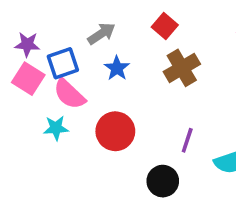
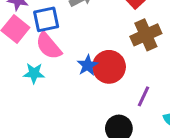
blue star: (117, 68) -> (88, 65), moved
red circle: (115, 131) -> (109, 67), moved

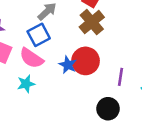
blue square: (46, 19) -> (39, 35), moved
brown cross: (146, 35) -> (92, 22), moved

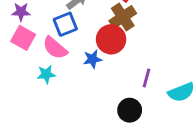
red circle: (86, 61) -> (111, 39), moved
blue star: (68, 65) -> (92, 59), turned 30

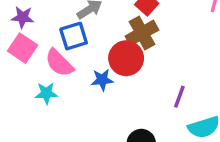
purple line: (147, 78) -> (179, 97), moved

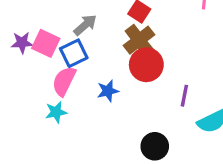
pink square: (23, 48) -> (46, 43), moved
red circle: (126, 58) -> (146, 65), moved
pink semicircle: (59, 63) -> (64, 81), turned 80

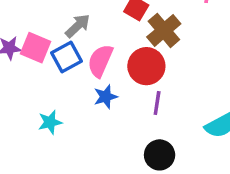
brown cross: (139, 40) -> (164, 30), moved
pink semicircle: (64, 81) -> (100, 61), moved
purple line: (184, 96) -> (157, 103), moved

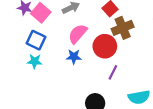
blue square: (67, 57) -> (36, 40), moved, turned 36
purple line: (157, 103) -> (113, 72), moved

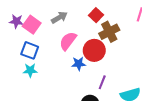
blue star: (74, 57) -> (79, 64), moved
purple line: (113, 72) -> (102, 82), moved

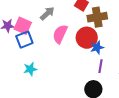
brown cross: (109, 32) -> (97, 17), turned 30
blue square: (30, 50) -> (24, 40), moved, turned -30
blue star: (79, 64) -> (97, 47), moved

